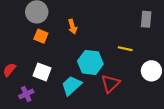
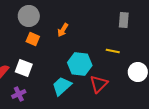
gray rectangle: (146, 19) -> (124, 20), moved
orange arrow: (73, 27) -> (63, 30), turned 48
white square: (42, 72) -> (24, 68), moved

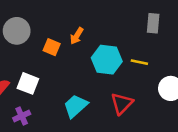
gray circle: (29, 16) -> (17, 31), moved
orange square: (33, 39) -> (52, 47), moved
cyan hexagon: (80, 64) -> (107, 60), moved

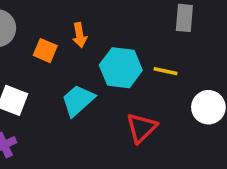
orange arrow: (77, 36) -> (80, 35), turned -42
cyan trapezoid: (75, 106) -> (78, 100), moved

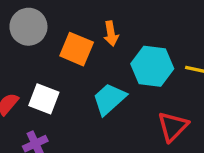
orange square: (45, 51) -> (77, 49), size x1.4

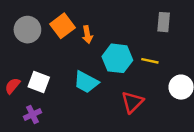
orange square: (77, 49) -> (62, 26), moved, turned 30
cyan trapezoid: (109, 99) -> (86, 82), turned -110

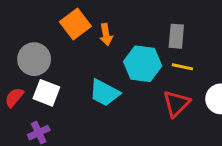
gray rectangle: (164, 22) -> (176, 36), moved
gray circle: (27, 30) -> (34, 59), moved
red triangle: (132, 102) -> (176, 103), moved

